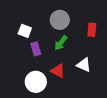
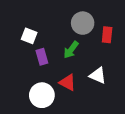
gray circle: (60, 20) -> (83, 23), moved

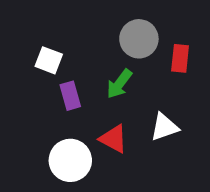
white triangle: (98, 75) -> (164, 127), turned -42

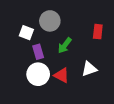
gray circle: (139, 39) -> (50, 21), moved
white circle: (70, 160) -> (38, 74), moved

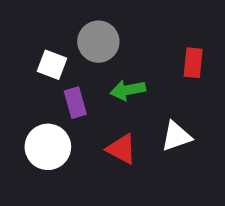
green arrow: (65, 45) -> (128, 90), turned 42
white circle: (38, 74) -> (48, 147), moved

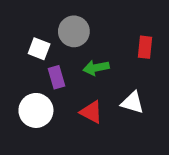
white triangle: (176, 136) -> (132, 103), turned 35

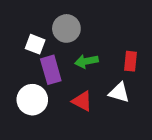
red rectangle: (145, 47) -> (131, 61), moved
purple rectangle: (56, 77) -> (51, 70), size x1.4

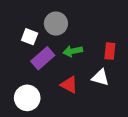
purple rectangle: (51, 70) -> (43, 58), turned 65
white circle: (32, 100) -> (27, 98), moved

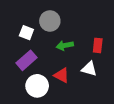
purple rectangle: (43, 58) -> (26, 60), moved
white circle: (27, 98) -> (37, 86), moved

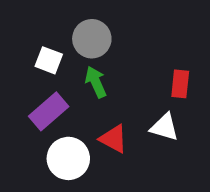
green arrow: (65, 45) -> (96, 82), moved, turned 77

